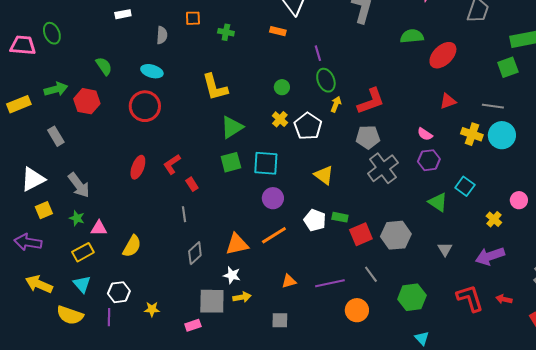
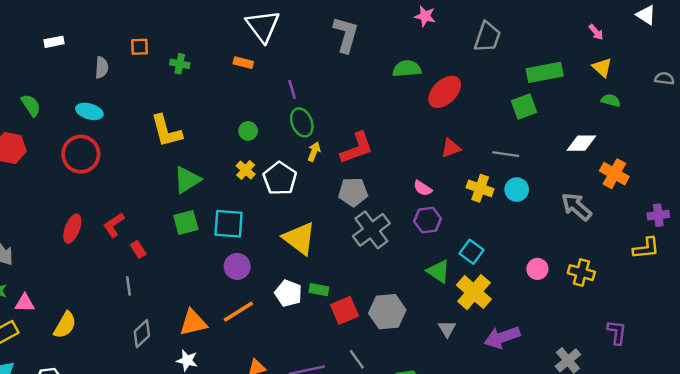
cyan circle: (502, 135) -> (517, 190), size x0.7
yellow triangle: (324, 175) -> (299, 238), size x1.4
yellow cross: (494, 219) -> (474, 292), moved, size x1.8

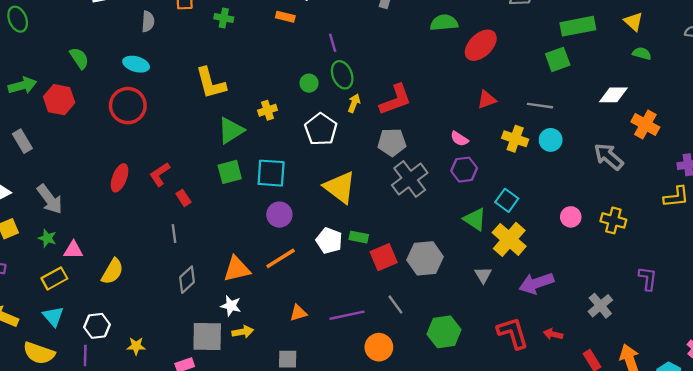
green circle: (248, 131) -> (309, 83), moved
yellow cross: (246, 170) -> (268, 110), moved, turned 30

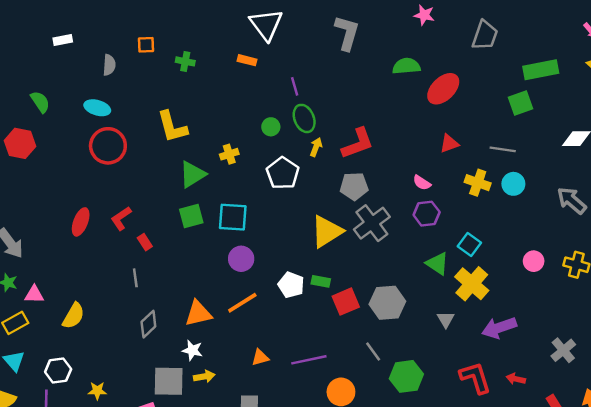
red circle: (128, 106) -> (108, 146), moved
yellow triangle: (340, 187) -> (327, 231), moved, turned 51
gray line: (395, 305) -> (373, 351), moved

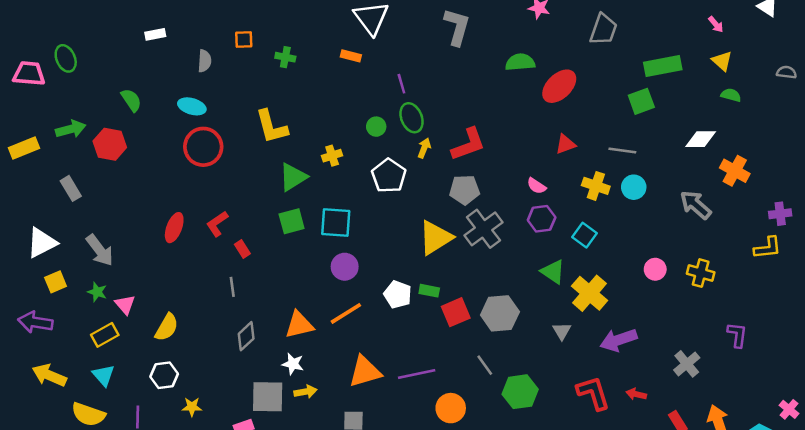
cyan square: (469, 244) -> (584, 235), moved
pink triangle: (34, 294) -> (125, 305), turned 48
orange triangle: (260, 357) -> (365, 371), size x1.8
white hexagon: (58, 371) -> (164, 375), moved

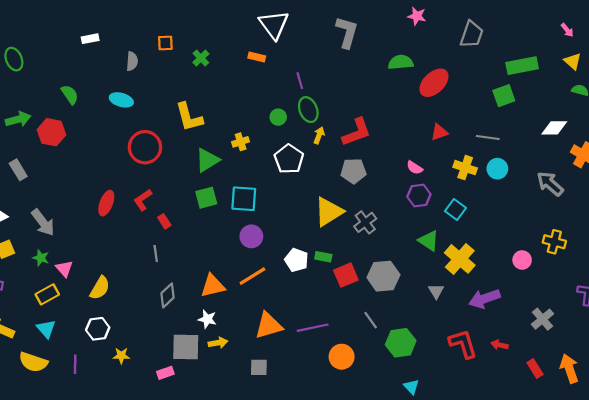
green cross: (285, 57) -> (201, 58), turned 35
red circle: (203, 147) -> (145, 147), moved
gray cross: (483, 229) -> (365, 222), moved, size x0.7
pink circle: (655, 269) -> (522, 260), moved

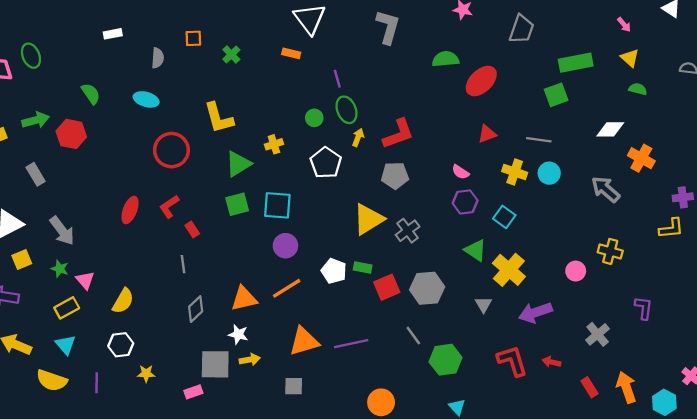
orange circle: (342, 357) -> (381, 402), moved

